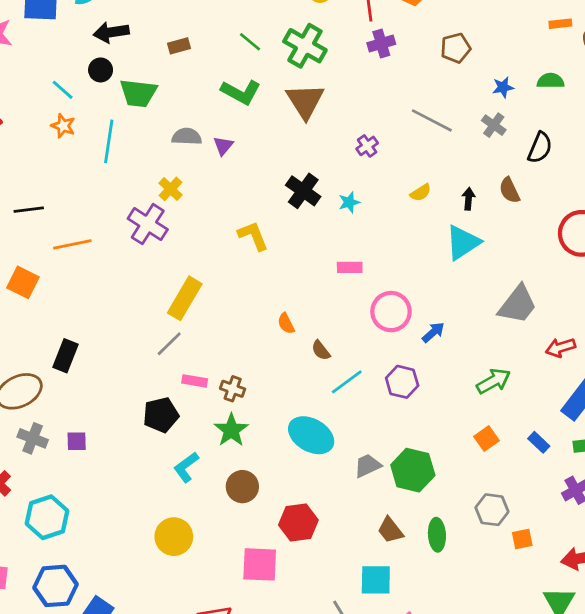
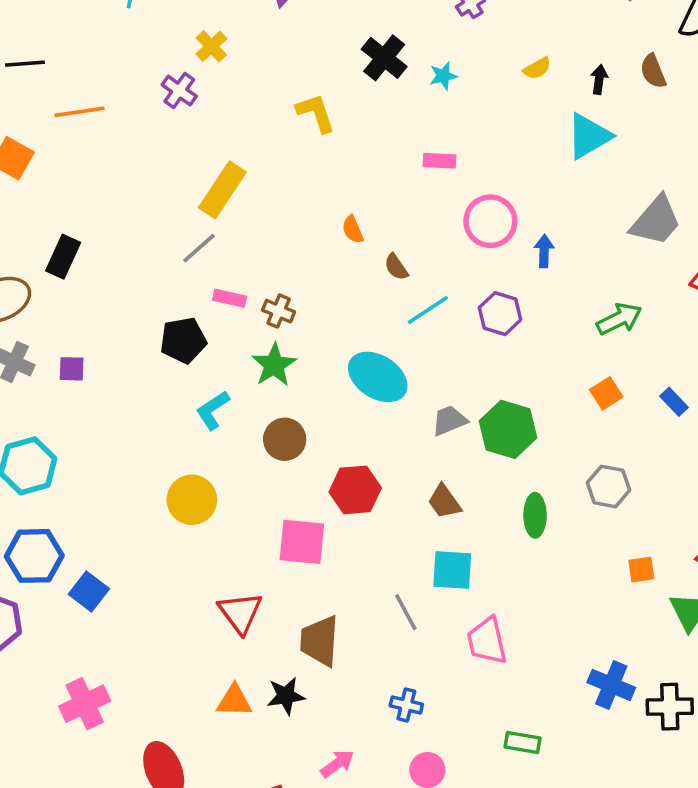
purple cross: (148, 224) -> (179, 91), size x0.7
blue arrow: (433, 332) -> (544, 251), turned -50
brown trapezoid: (390, 530) -> (444, 502), moved
orange square: (522, 539) -> (641, 570), moved

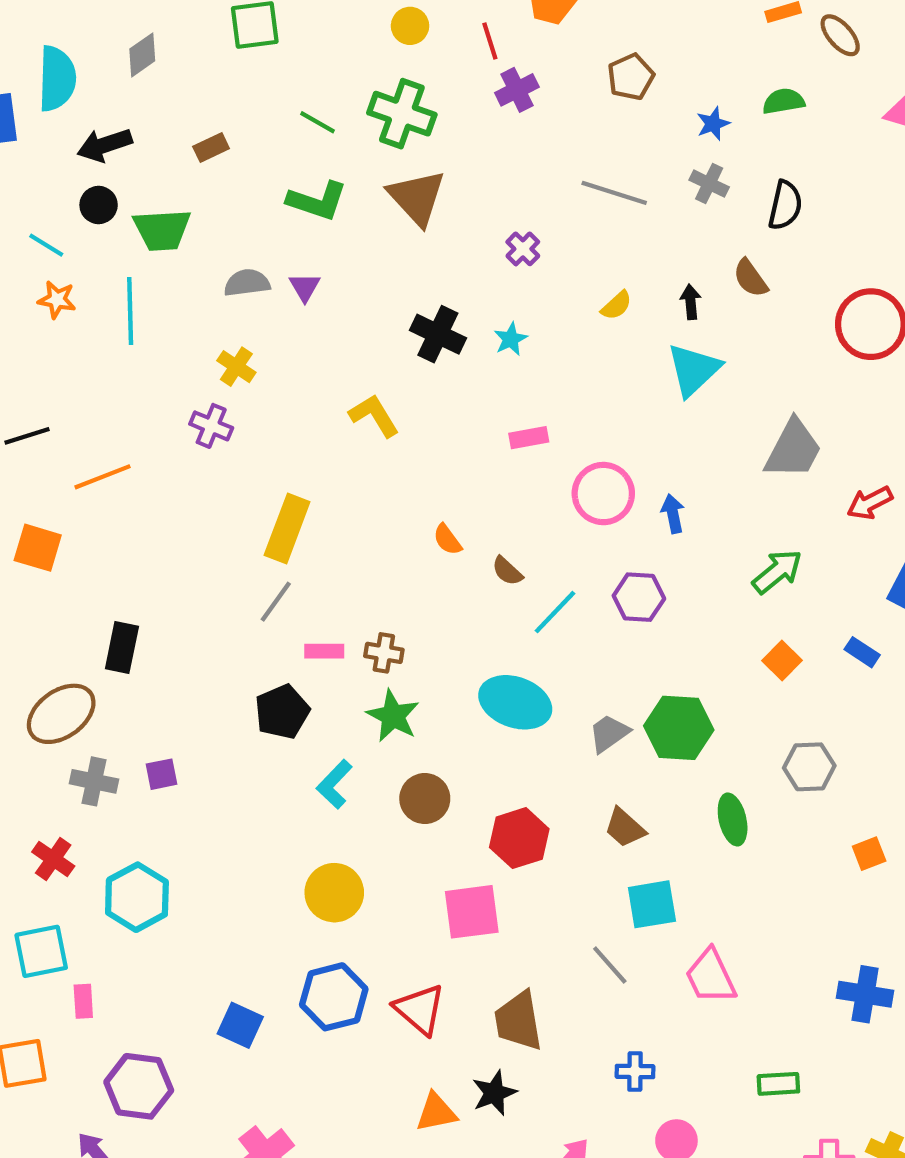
blue hexagon: (34, 556) -> (334, 997), moved

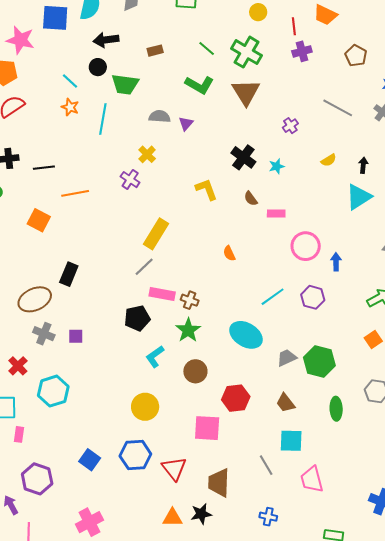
brown pentagon: (631, 77) -> (356, 56), turned -30
brown semicircle: (507, 571) -> (251, 199), moved
pink rectangle: (324, 651) -> (162, 294), size x1.4

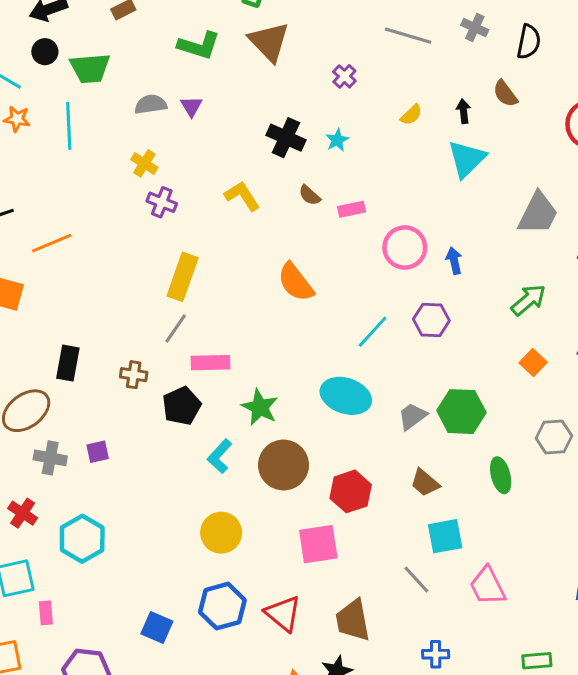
purple cross: (130, 180) -> (162, 202), moved
orange semicircle: (229, 253) -> (296, 282), size x1.8
brown cross: (190, 300) -> (134, 375), moved
brown circle: (195, 371) -> (284, 465), size x1.4

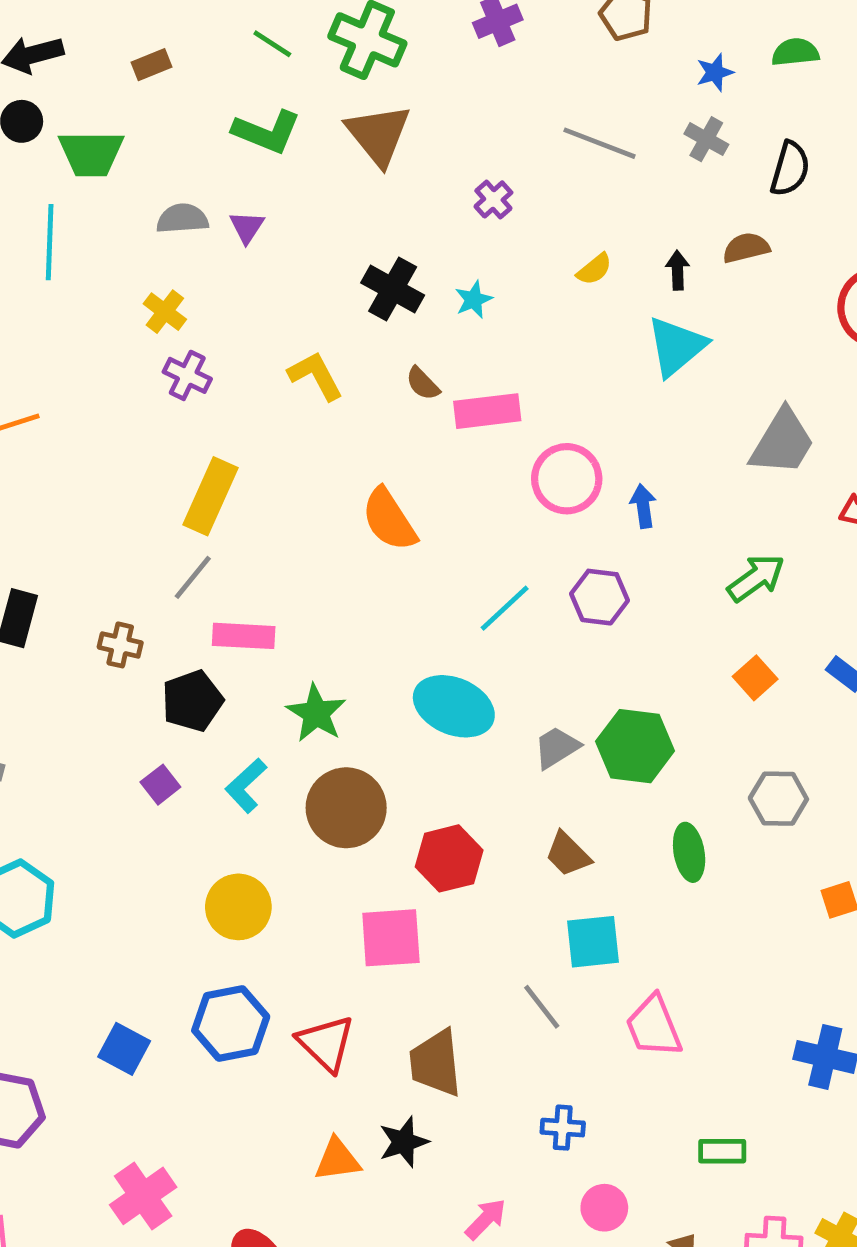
brown semicircle: (505, 94) -> (746, 248), turned 108
pink rectangle: (352, 209) -> (487, 411), size x1.5
purple square: (98, 452) -> (160, 785), moved, turned -30

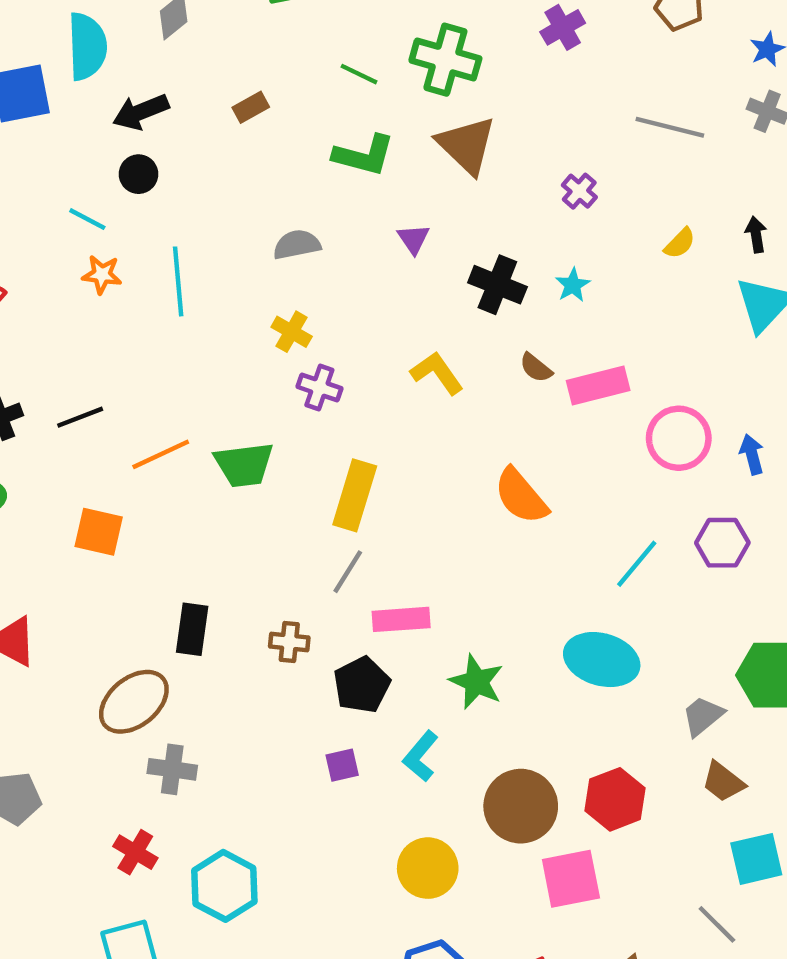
green trapezoid: (91, 154) -> (244, 465), moved
purple triangle: (247, 227) -> (413, 239), moved
gray trapezoid: (557, 747) -> (703, 716), moved
purple square: (160, 785) -> (342, 765), turned 32
brown circle: (346, 808) -> (521, 806), moved

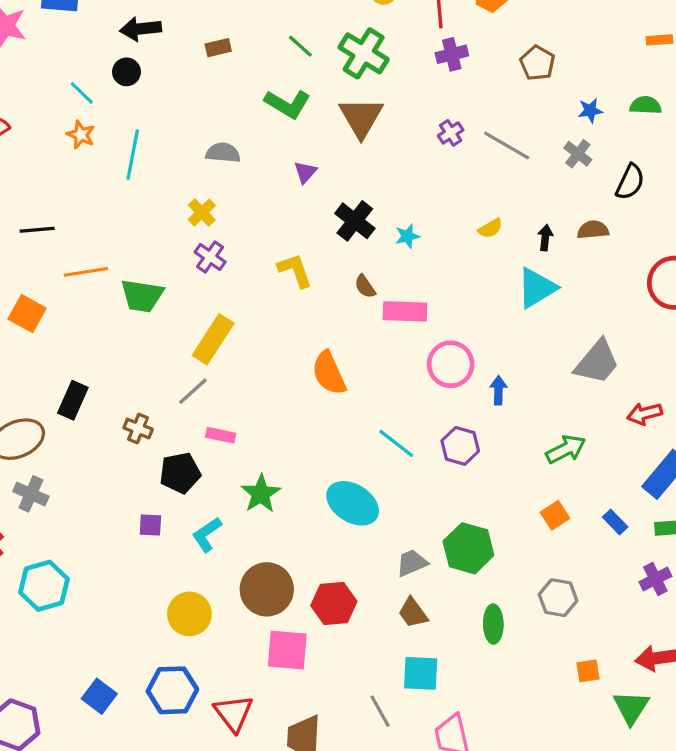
purple cross: (579, 191) -> (451, 133), moved
cyan line: (637, 564) -> (396, 443), turned 72
pink rectangle: (401, 619) -> (221, 435), size x0.7

